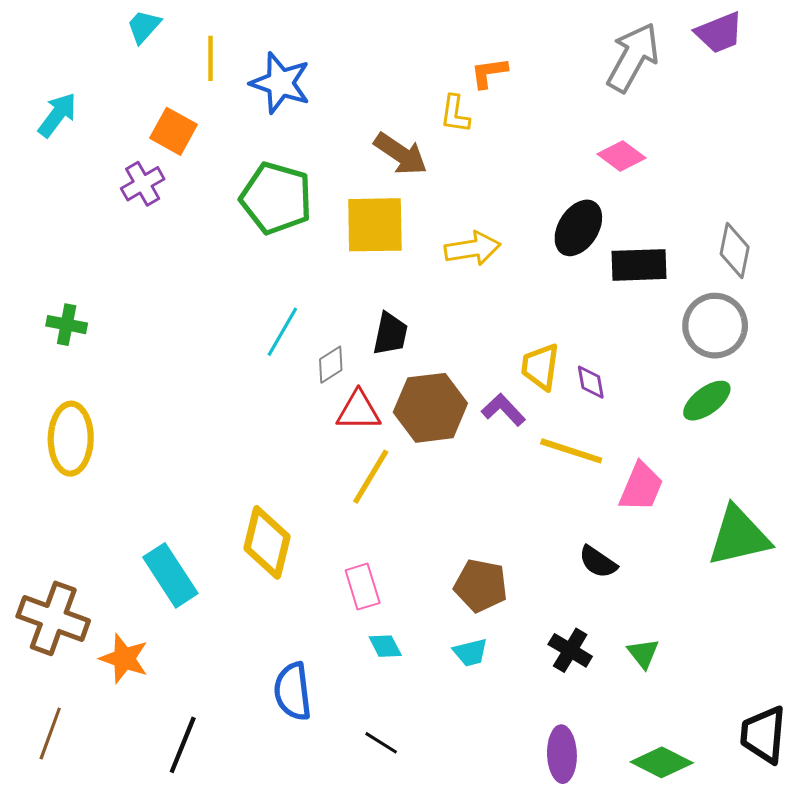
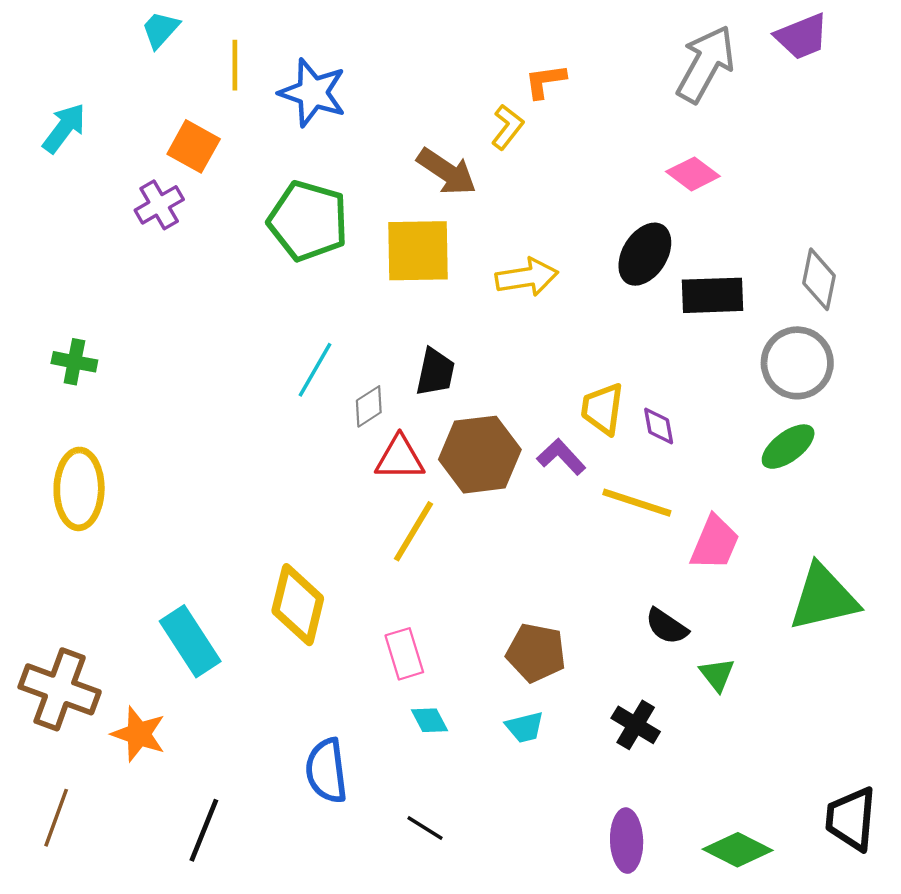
yellow L-shape: (455, 114) -> (507, 127), turned -150
green triangle: (643, 653) -> (717, 674), moved

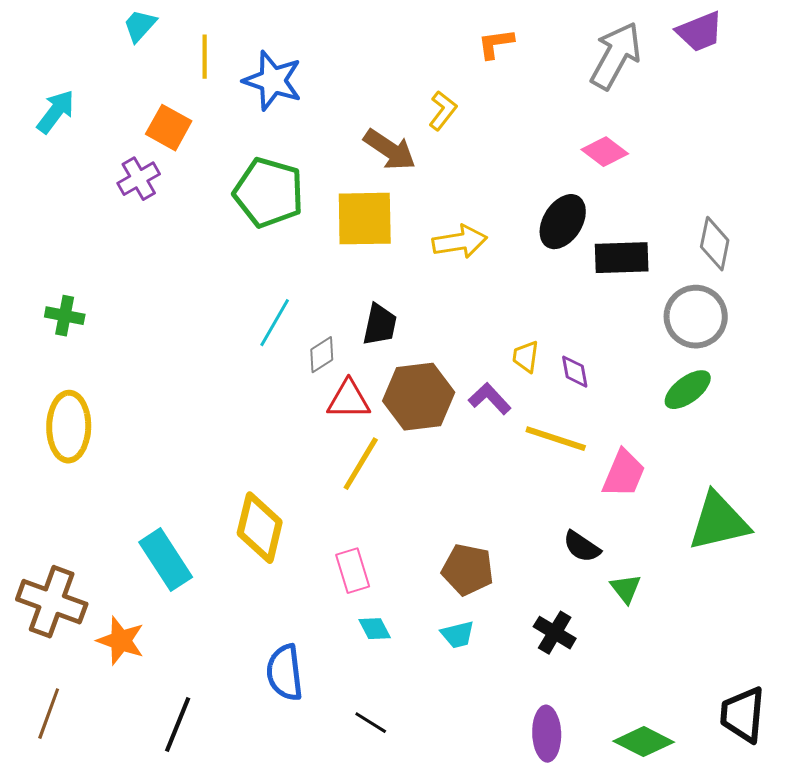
orange L-shape: (545, 81) -> (496, 44), moved
yellow trapezoid: (602, 409) -> (526, 357), size x0.7

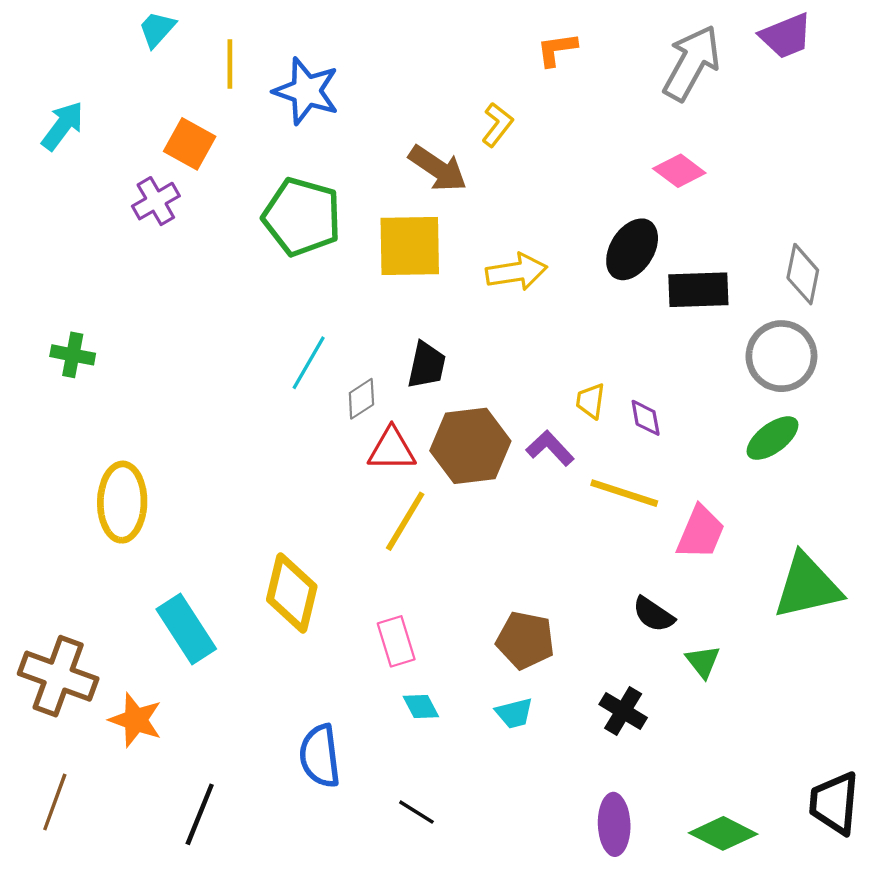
yellow ellipse: (69, 427) -> (122, 502), moved

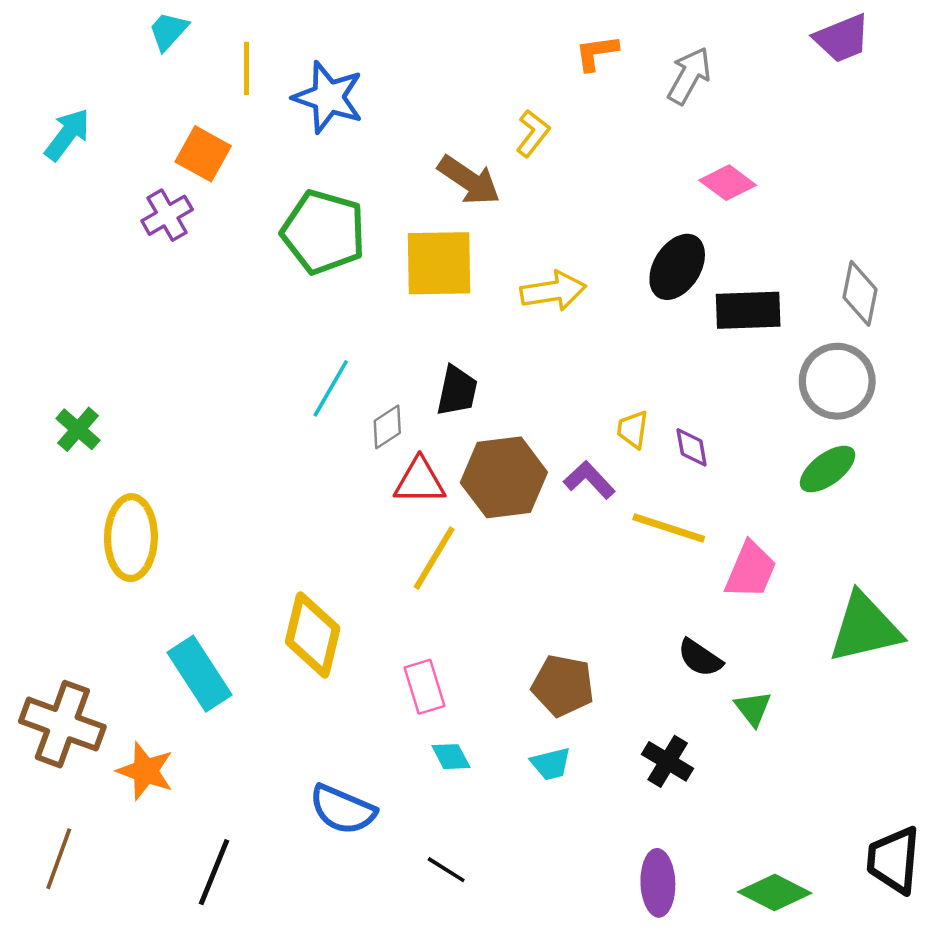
gray arrow: (692, 63) -> (689, 76), moved, size x0.7
green cross: (73, 355) -> (78, 429), moved, turned 30
blue semicircle: (320, 756) -> (343, 809), turned -60

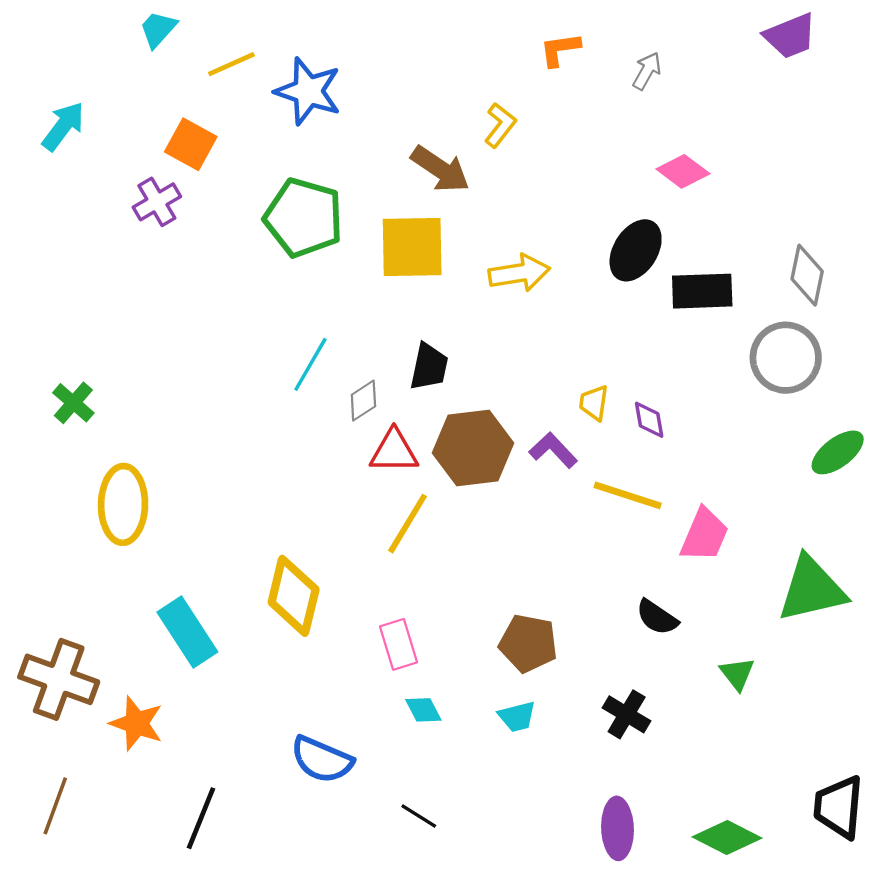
yellow line: (246, 68) -> (231, 64), turned 66
gray arrow: (689, 76) -> (647, 71), size x0.7
green ellipse: (828, 469) -> (838, 452), moved
green triangle: (753, 708) -> (737, 674), moved

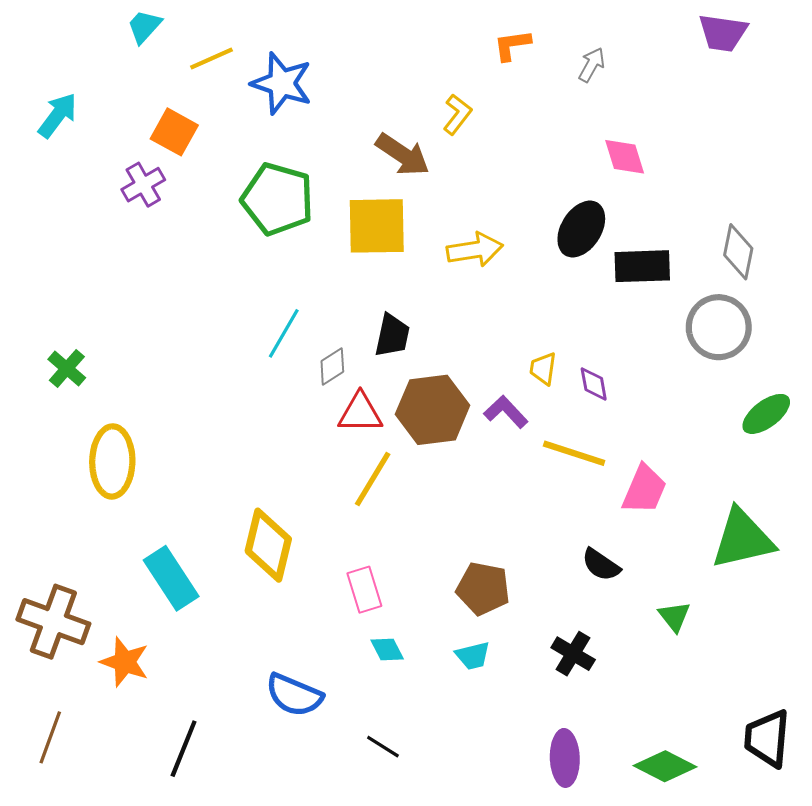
purple trapezoid: (790, 36) -> (723, 33), turned 30
pink diamond: (683, 171) -> (625, 157), turned 36

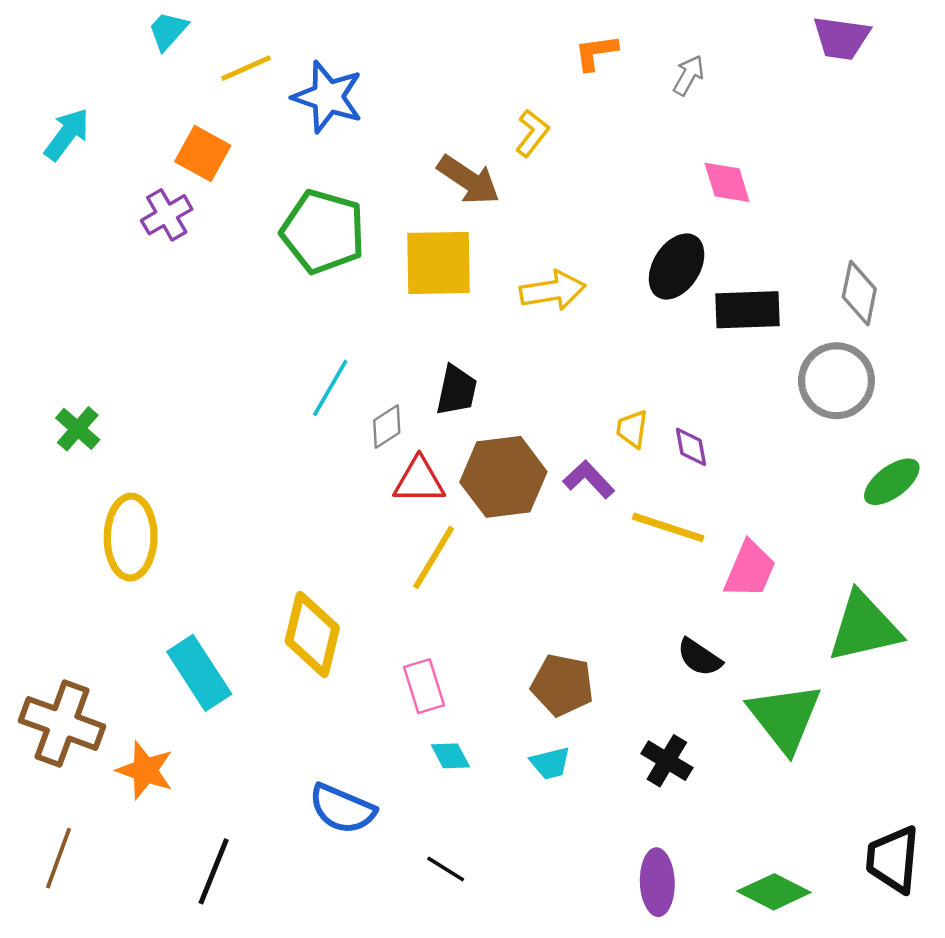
green triangle: (674, 616) -> (785, 717), size x2.0

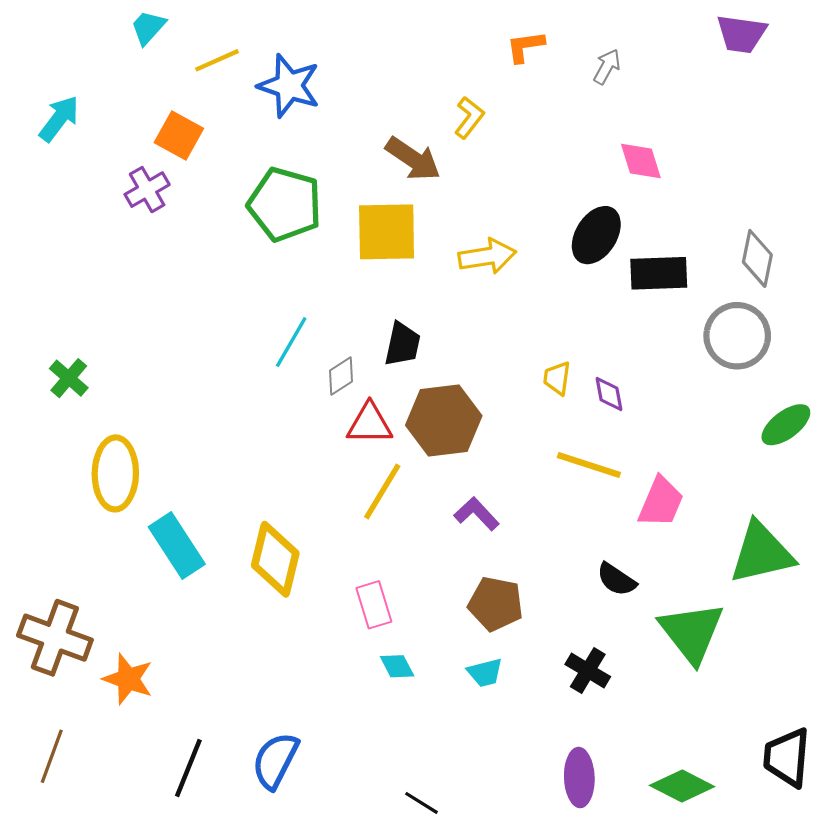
purple L-shape: (589, 479) -> (477, 514), moved
cyan rectangle: (199, 673) -> (177, 546), moved
blue semicircle: (342, 809) -> (275, 761), moved, turned 94
black line: (446, 869) -> (421, 803), moved

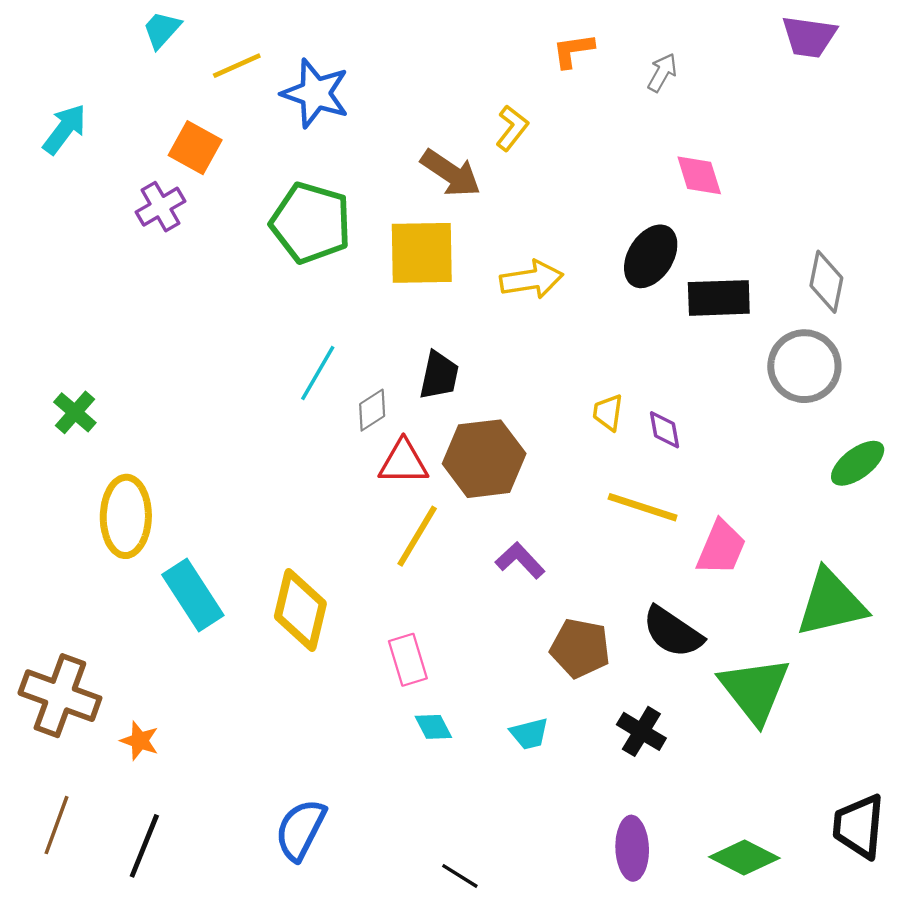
black semicircle: (616, 579) -> (673, 632), size x1.4
brown pentagon: (496, 604) -> (580, 648), moved
orange star: (128, 679) -> (140, 741), size x0.7
black line: (188, 768) -> (144, 846), moved

